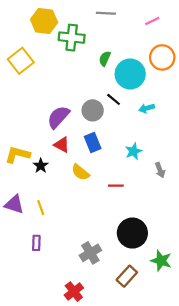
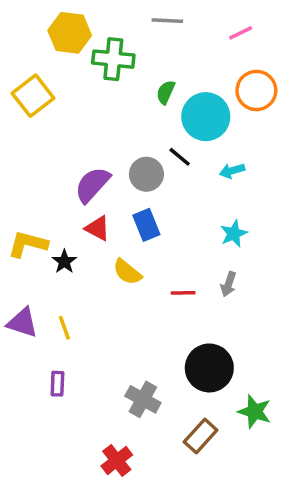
cyan star: (133, 151) -> (234, 234), moved
gray arrow: (160, 170) -> (228, 284), moved, turned 40
gray cross: (90, 253) -> (143, 399), turned -30

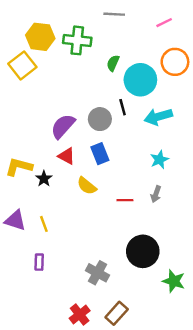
yellow hexagon: (70, 33) -> (40, 37), moved
black line: (180, 157) -> (123, 107), turned 35
cyan arrow: (232, 171) -> (158, 117), size x1.6
brown rectangle: (201, 436) -> (117, 313), moved

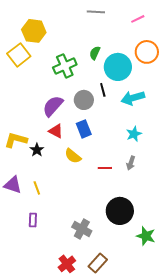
green cross: (77, 40) -> (65, 66), moved, turned -30

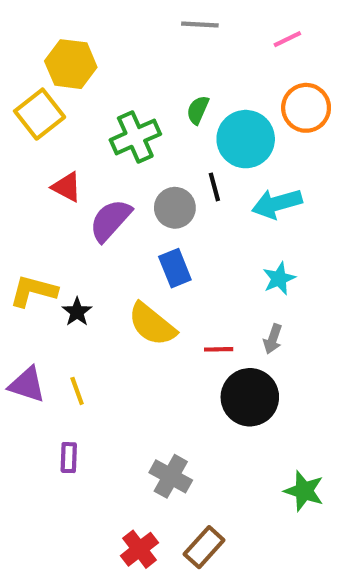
red triangle: (56, 131) -> (67, 187), moved
yellow semicircle: (73, 156) -> (152, 324), size x1.4
black circle: (120, 211) -> (250, 397), moved

